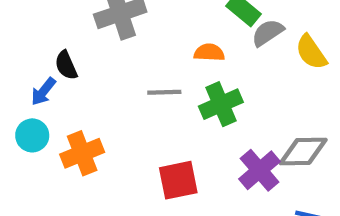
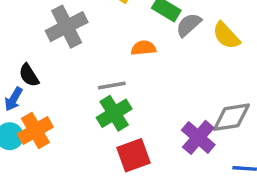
green cross: (221, 104) -> (114, 113), moved
orange cross: (82, 153) -> (35, 130), moved

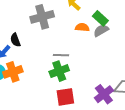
gray semicircle: (189, 25) -> (101, 30), moved
orange semicircle: (143, 48) -> (82, 27), moved

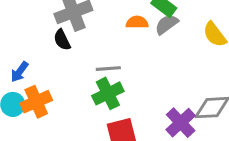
black semicircle: (15, 40) -> (62, 40), moved

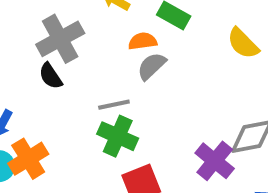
gray semicircle: (167, 24) -> (152, 66), moved
green cross: (108, 93) -> (118, 136), turned -32

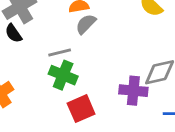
purple cross: (215, 161) -> (133, 91), turned -32

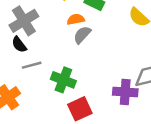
gray line: (60, 52) -> (32, 65), moved

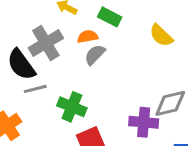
gray cross: (24, 21) -> (46, 43), moved
black semicircle: (19, 44) -> (21, 65), size x1.6

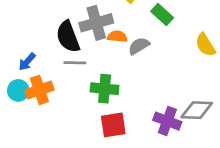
orange semicircle: (88, 37) -> (117, 36), moved
green cross: (72, 107) -> (105, 89), turned -32

